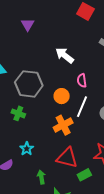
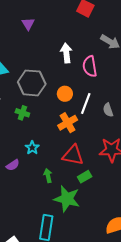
white arrow: (65, 55) -> (66, 53), turned 48
pink semicircle: (82, 80) -> (90, 66), moved, size x1.5
green rectangle: (84, 175) -> (85, 177), moved

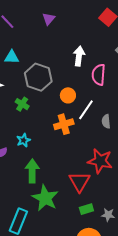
red triangle: (73, 155) -> (80, 182), moved, turned 35
green arrow: (48, 176) -> (32, 171), size x1.6
green rectangle: (85, 177) -> (86, 209), moved

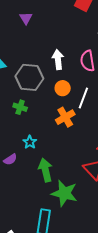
white arrow: (79, 56) -> (58, 60), moved

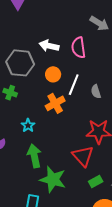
white arrow: (58, 60) -> (49, 46), turned -72
cyan star: (30, 142) -> (28, 125), moved

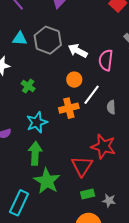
gray hexagon: (20, 63) -> (48, 40), moved
cyan star: (28, 125) -> (37, 122), size x1.5

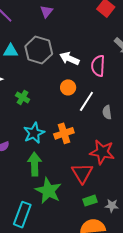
orange cross: (69, 108) -> (64, 133), moved

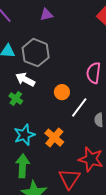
purple triangle: (46, 11) -> (46, 15), turned 32
white arrow: (69, 59) -> (25, 79), moved
orange cross: (64, 133) -> (54, 138), turned -36

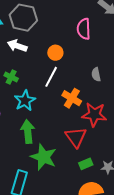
green cross: (16, 98) -> (11, 77), moved
white line: (79, 107) -> (51, 77), moved
orange cross: (54, 138) -> (72, 98), moved

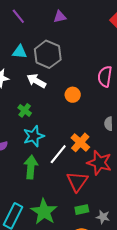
white line: (51, 77) -> (58, 154), moved
green star: (44, 157) -> (44, 212), moved

